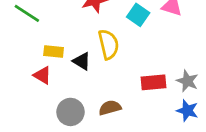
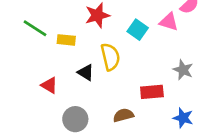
yellow rectangle: (54, 51) -> (66, 40), moved
gray star: (187, 81) -> (183, 70), moved
brown semicircle: (110, 108) -> (123, 115), moved

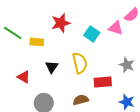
yellow semicircle: (110, 57) -> (80, 63), moved
black triangle: (86, 72) -> (52, 67), turned 32

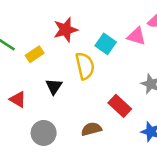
yellow rectangle: (37, 42) -> (35, 54), turned -40
yellow semicircle: (80, 63) -> (85, 66), moved
red rectangle: (103, 82) -> (120, 106), turned 48

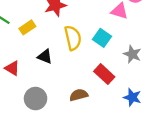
cyan square: (106, 44) -> (102, 38), moved
black triangle: (54, 86) -> (45, 57), turned -42

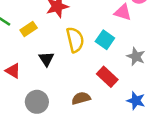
black triangle: (45, 57) -> (46, 59), turned 35

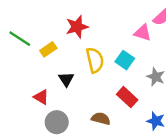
red triangle: (13, 71) -> (41, 97), moved
brown semicircle: (81, 98) -> (101, 119), turned 30

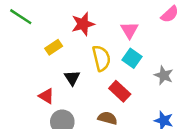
pink triangle: (143, 33) -> (129, 30), moved, turned 42
green line: (20, 39) -> (21, 17), moved
red rectangle: (127, 97) -> (120, 91), moved

